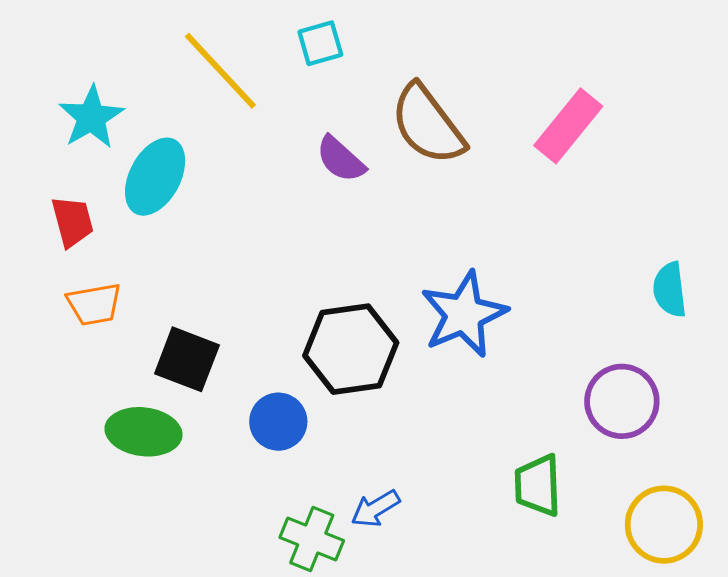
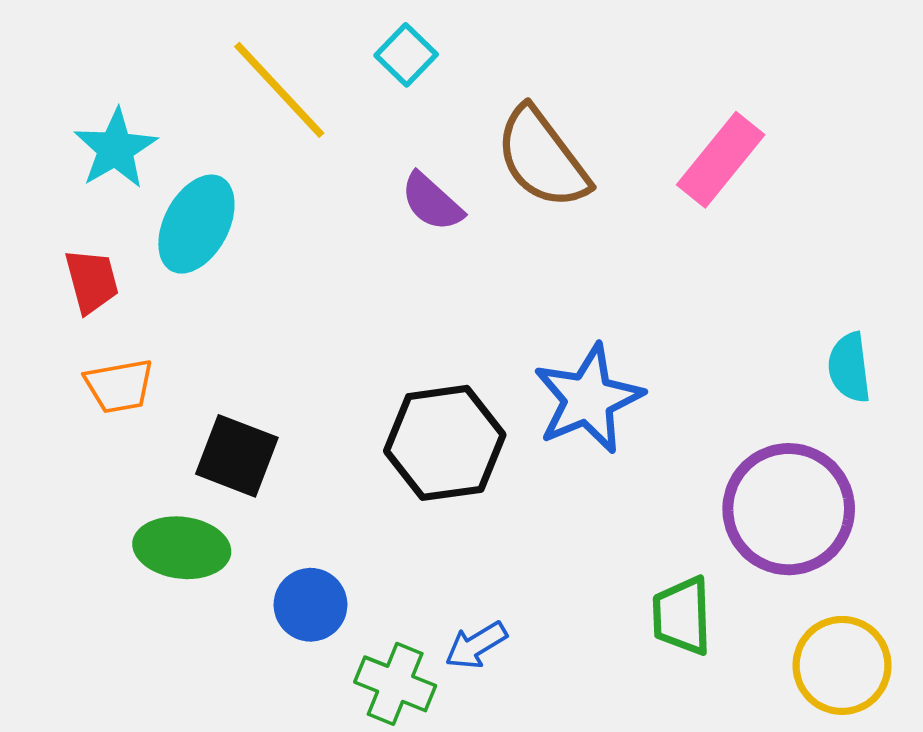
cyan square: (320, 43) -> (406, 55), turned -30
purple circle: (622, 401) -> (789, 509), size x1.4
blue circle: (278, 422) -> (310, 605), moved

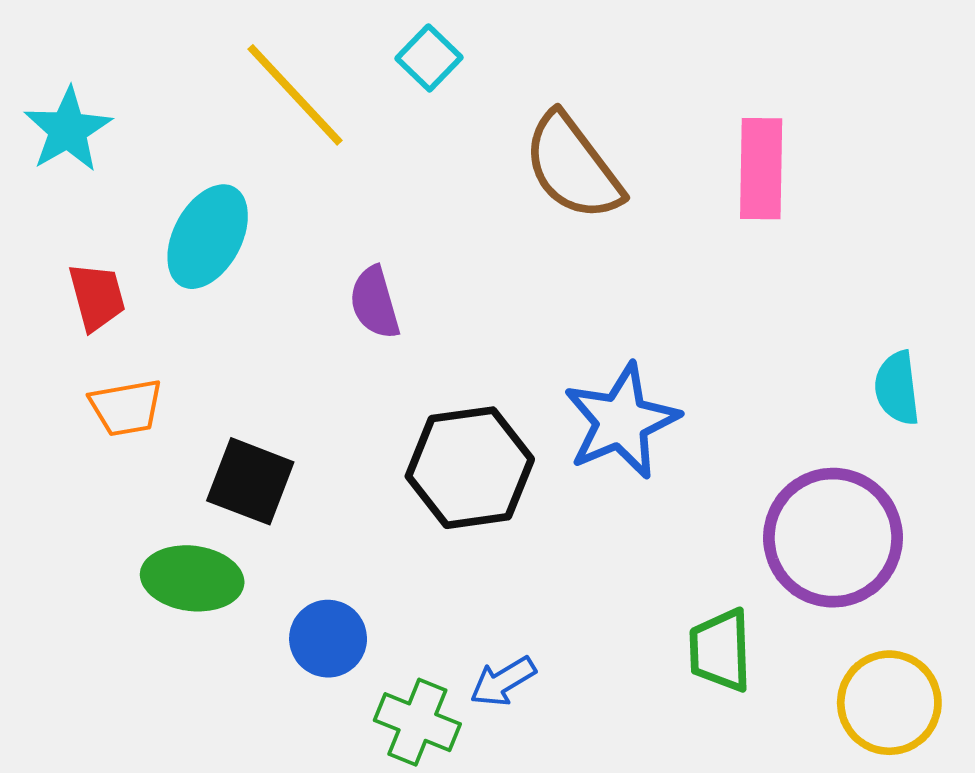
cyan star: (116, 149) -> (68, 130), moved
pink rectangle: (721, 160) -> (761, 169), turned -38
purple semicircle: (432, 202) -> (375, 303), moved, turned 32

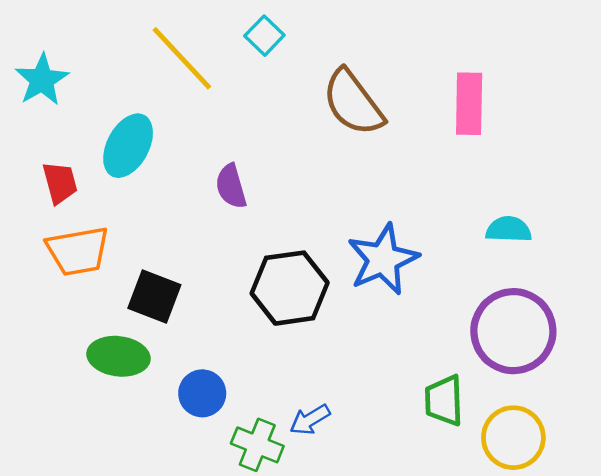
cyan semicircle: (897, 388) -> (509, 229), moved, turned 99
orange trapezoid: (126, 408) -> (78, 251), size x1.4
yellow circle: (889, 703) -> (513, 438), moved

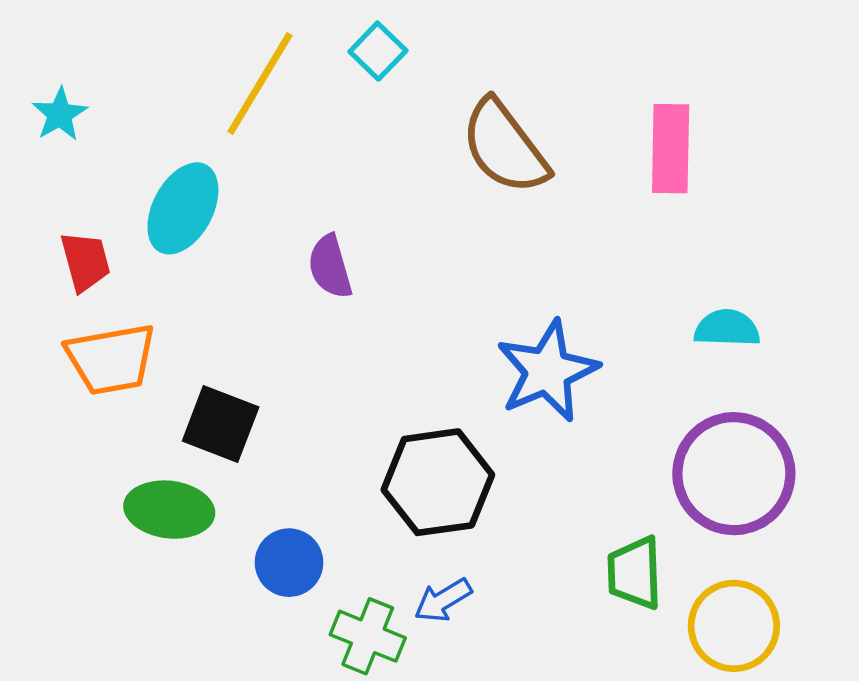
yellow line: (182, 58) -> (260, 84), turned 74
cyan star: (42, 80) -> (60, 114), size x0.7
black hexagon: (290, 288) -> (438, 482), moved

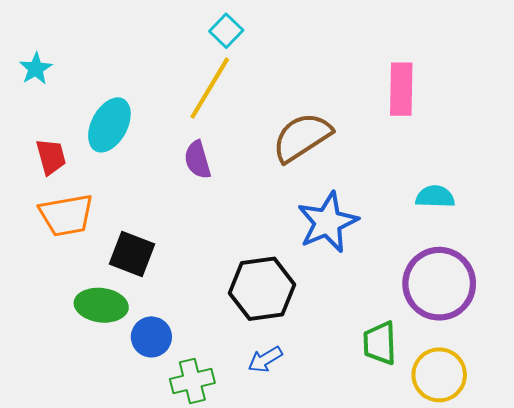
yellow line: (260, 84) -> (210, 88), moved
brown semicircle: (505, 147) -> (302, 137), moved, turned 94
blue circle: (289, 563) -> (151, 337), moved
green cross: (368, 636) -> (192, 381), moved, turned -36

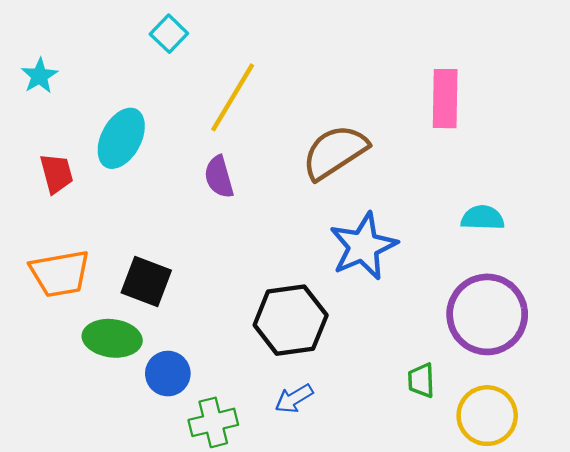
cyan square: (226, 31) -> (169, 34), moved
orange trapezoid: (66, 215) -> (60, 274), moved
green trapezoid: (380, 343) -> (421, 380), size x0.7

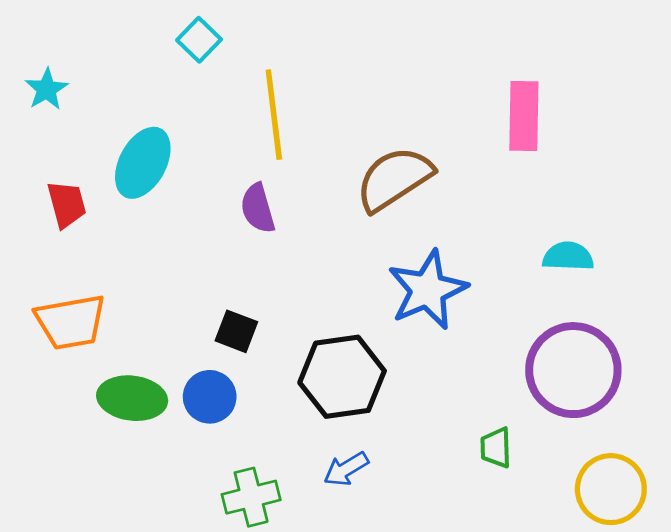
yellow line: (233, 97) -> (274, 115), turned -38
black square: (146, 281) -> (236, 331), moved, size x0.7
blue circle: (168, 374) -> (210, 397), moved
yellow circle: (487, 416) -> (611, 489), moved

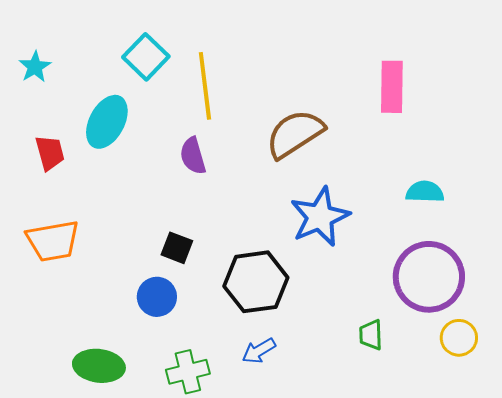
cyan square: (199, 40) -> (146, 57), moved, size x1.4
green ellipse: (132, 398) -> (99, 366), moved
yellow circle: (611, 489) -> (459, 338), moved, size x0.7

